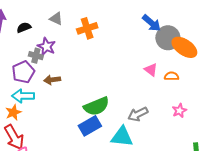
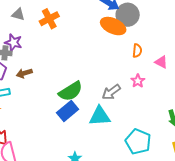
orange ellipse: (184, 47) -> (113, 26), moved
pink triangle: (151, 70) -> (161, 62), moved
orange semicircle: (172, 76) -> (137, 51), turned 104
pink star: (179, 111) -> (138, 81), moved

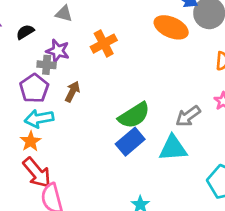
orange cross: (49, 19) -> (104, 44), moved
orange ellipse: (113, 26) -> (171, 27), moved
brown arrow: (24, 73) -> (72, 92), turned 133

